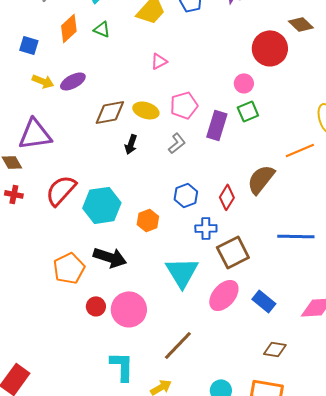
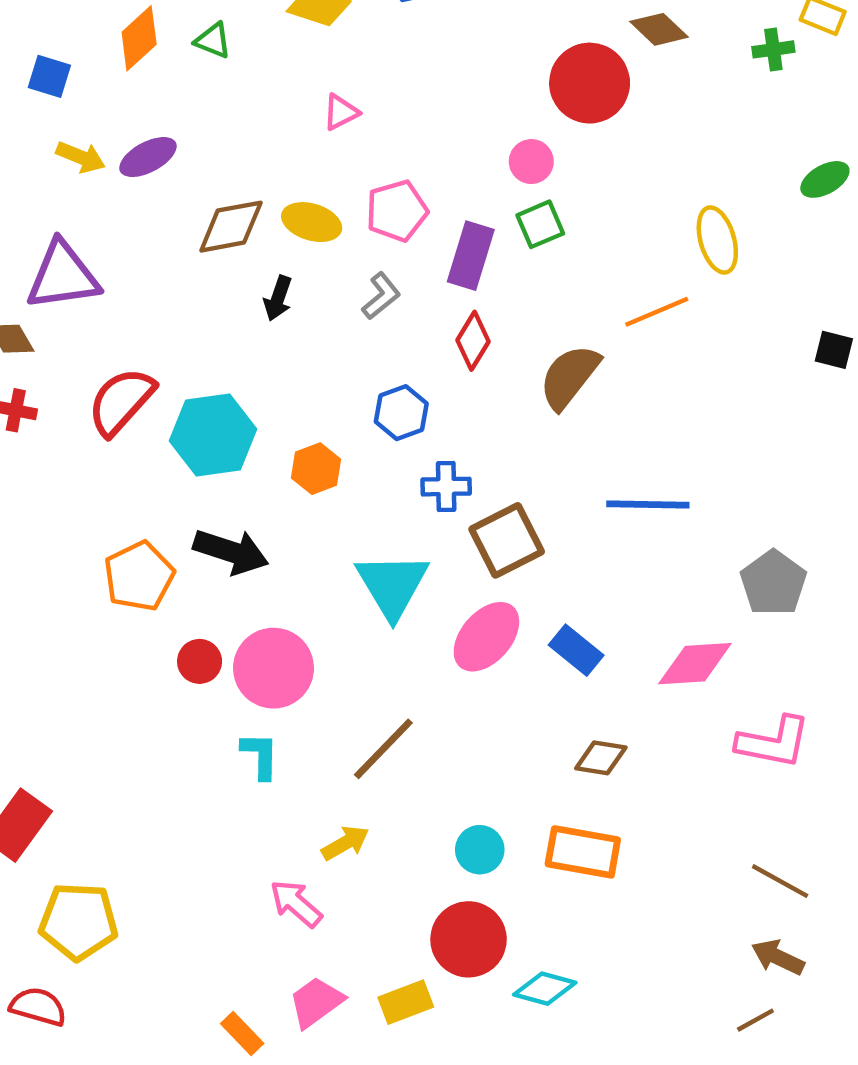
red diamond: (227, 197) -> (473, 341), moved
cyan L-shape: (122, 366) -> (260, 756), moved, size x0.7

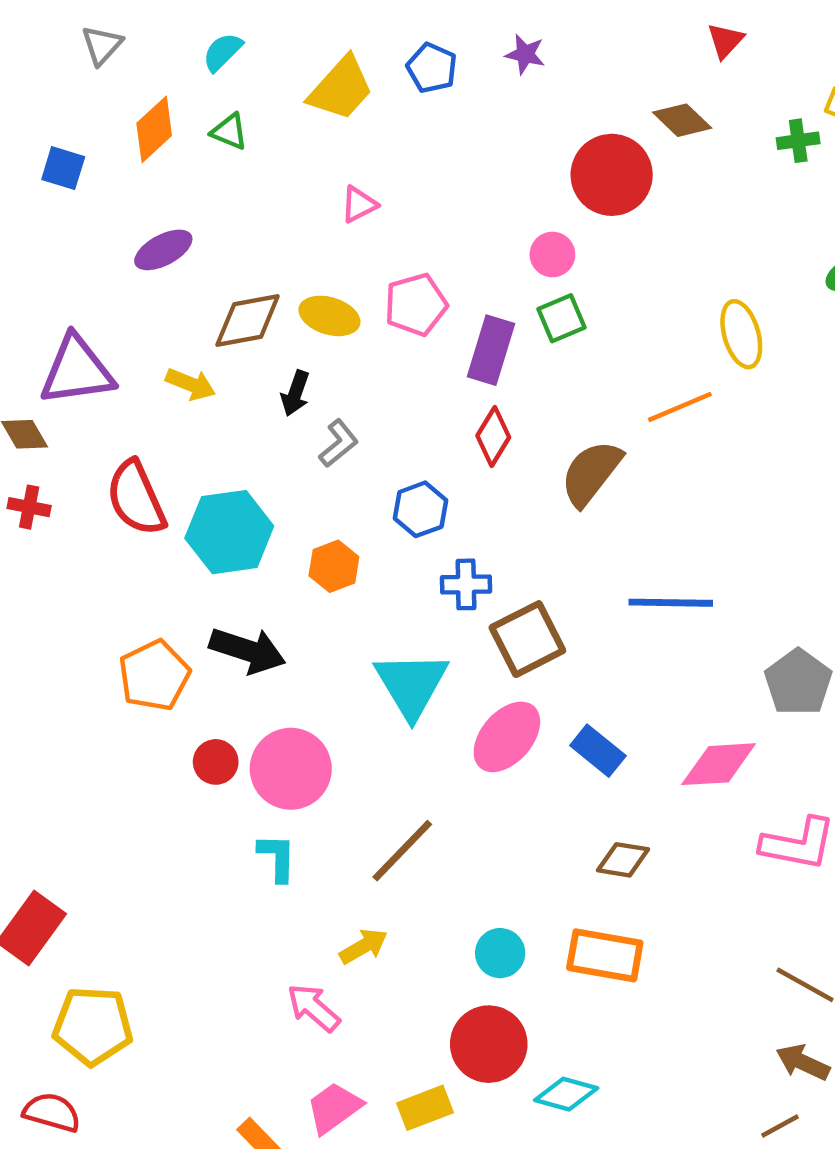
yellow arrow: (81, 157) -> (191, 384), moved
gray L-shape: (381, 296) -> (339, 443), moved
red semicircle: (121, 401) -> (136, 498), turned -66

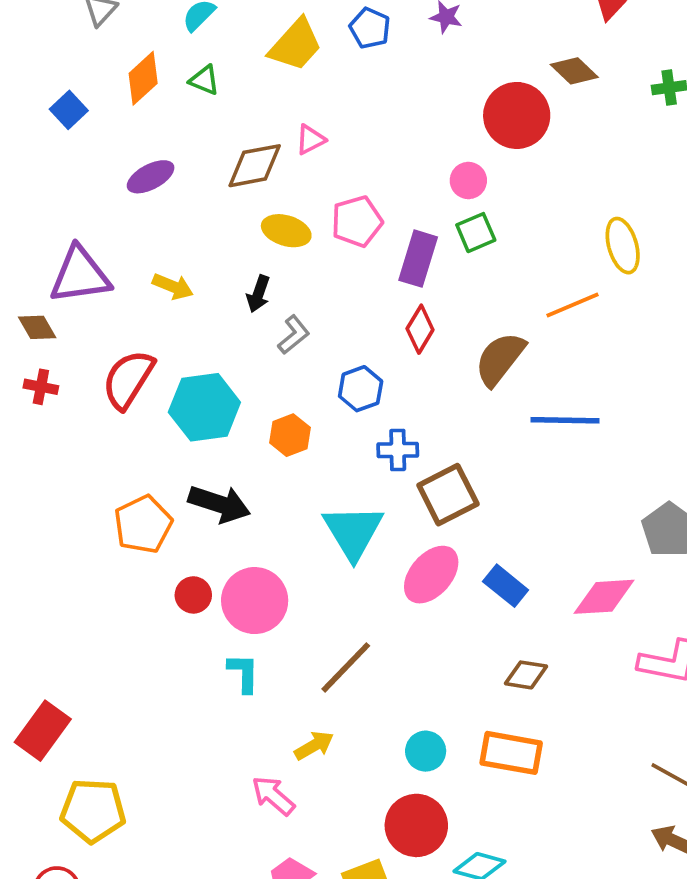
blue square: (63, 168) -> (69, 110), turned 30
brown diamond: (248, 320) -> (255, 166), moved
red semicircle: (136, 498) -> (128, 379), turned 56
blue line: (671, 603) -> (565, 420), moved

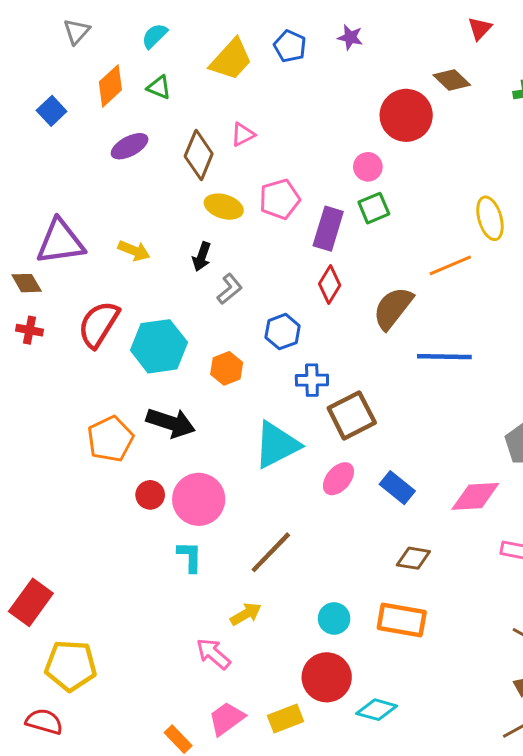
brown diamond: (255, 166) -> (199, 155), turned -57
purple ellipse: (151, 177) -> (130, 146), moved
cyan triangle: (353, 532) -> (277, 445), turned 34
pink ellipse: (431, 575) -> (338, 479), size x0.7

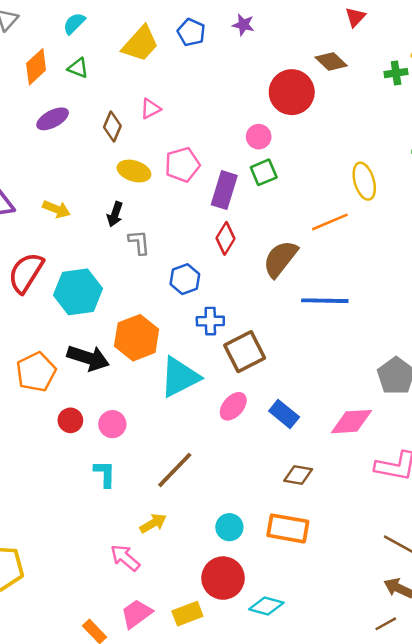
brown diamond: (199, 155) -> (112, 126), size x0.7
gray L-shape: (230, 289) -> (139, 242), turned -56
orange hexagon: (227, 368) -> (137, 338), moved, size x1.6
pink circle: (199, 499) -> (112, 424), size x0.6

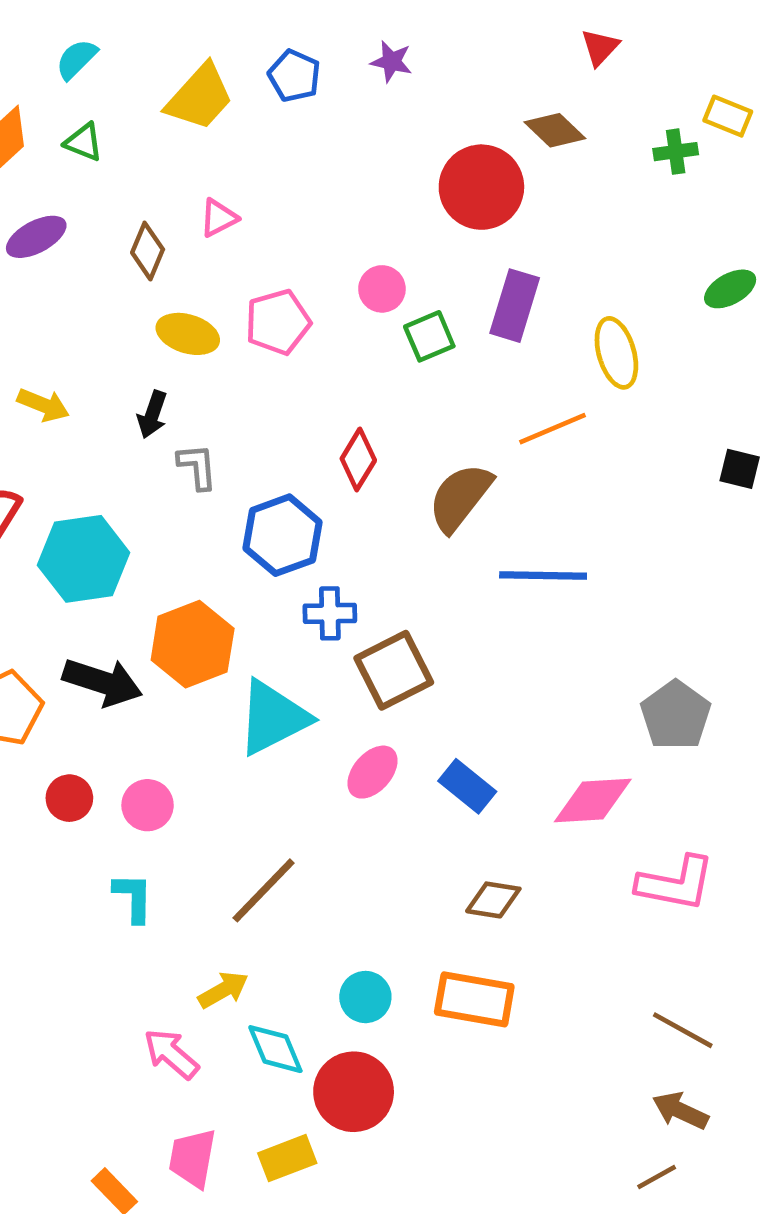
pink circle: (259, 137) -> (382, 289), moved
purple rectangle: (224, 190) -> (515, 306), moved
blue hexagon: (185, 279) -> (283, 535), size x1.4
cyan diamond: (266, 606) -> (275, 1049), moved, turned 52
pink trapezoid: (137, 614) -> (193, 1158), turned -44

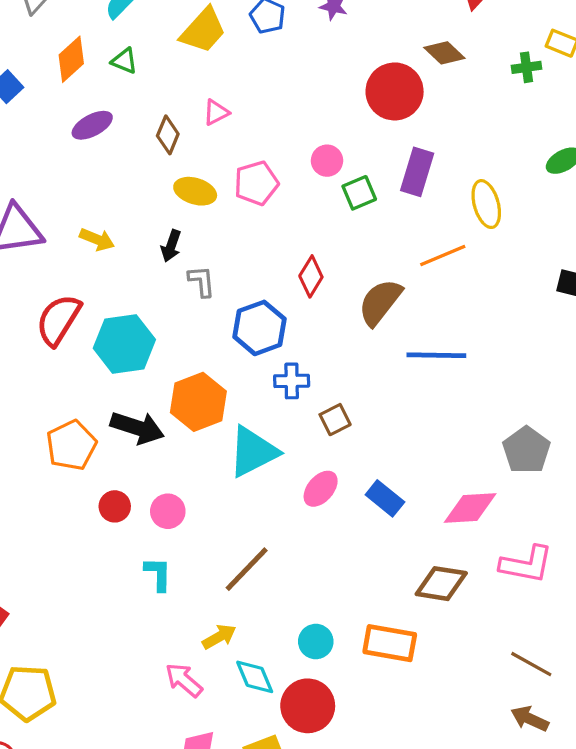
brown square: (394, 670) -> (335, 420), size x0.6
brown diamond: (493, 900) -> (441, 584), moved, size x1.4

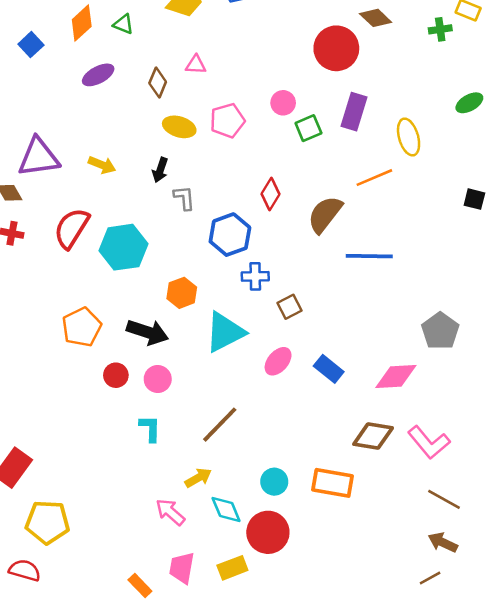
pink triangle: (216, 112) -> (196, 65), turned 30
orange hexagon: (198, 402) -> (182, 293), size x0.7
black arrow: (137, 428) -> (148, 332), moved
pink L-shape: (526, 564) -> (429, 442), moved, turned 39

